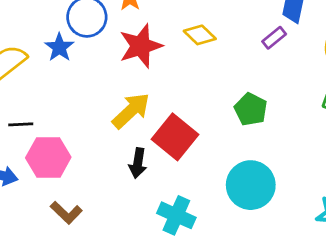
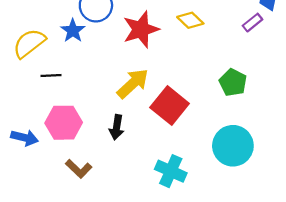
black line: (21, 124) -> (51, 76), moved
black arrow: (138, 163) -> (117, 127), moved

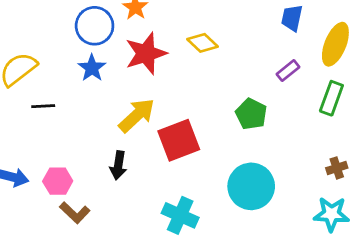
purple rectangle: (252, 23) -> (288, 71), moved
blue star: (73, 31) -> (92, 68), moved
red square: (170, 105) -> (179, 140), turned 30
pink hexagon: (64, 123) -> (58, 181), moved, size x0.7

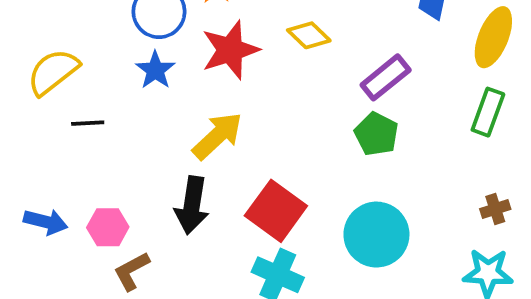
purple rectangle: (288, 71) -> (386, 77), moved, size x1.5
red square: (179, 140) -> (276, 211), moved, turned -33
black arrow: (118, 165) -> (192, 205), size x1.4
brown L-shape: (75, 213) -> (132, 271), turned 108

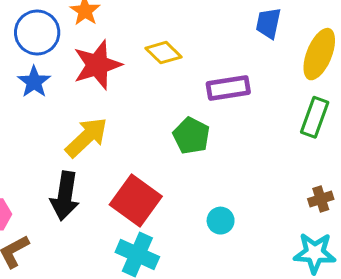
purple rectangle: (386, 77) -> (228, 88), turned 30
green pentagon: (376, 134) -> (191, 136), moved
cyan circle: (376, 235) -> (221, 221), size x0.5

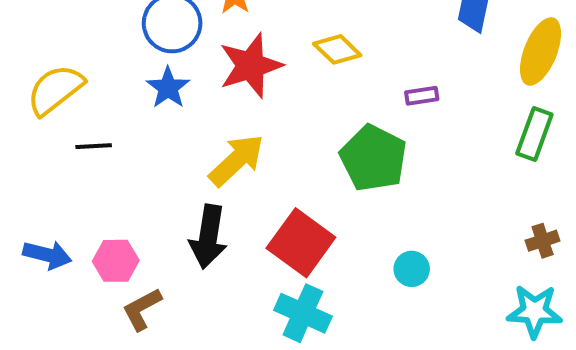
purple rectangle: (228, 88) -> (422, 96), size x0.6
green pentagon: (191, 136) -> (373, 158), size x1.4

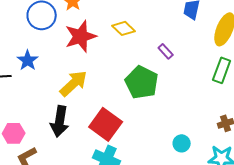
blue star: (168, 88) -> (28, 60), moved
purple rectangle: (422, 96) -> (166, 51), turned 56
cyan circle: (412, 269) -> (182, 143), moved

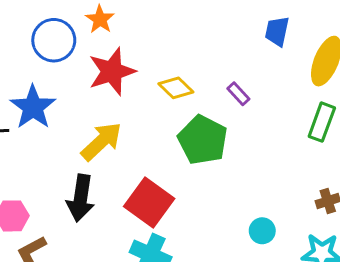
yellow diamond: (124, 28) -> (176, 88), moved
blue star: (28, 60) -> (33, 107), size x1.4

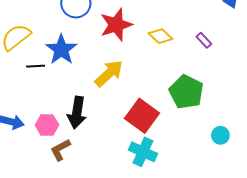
green pentagon: (203, 140) -> (186, 92), moved
black arrow: (81, 198) -> (77, 113), moved

